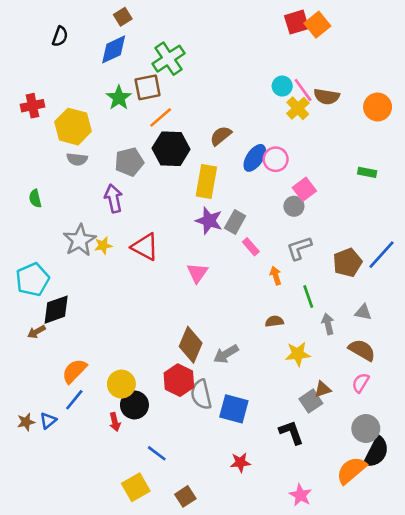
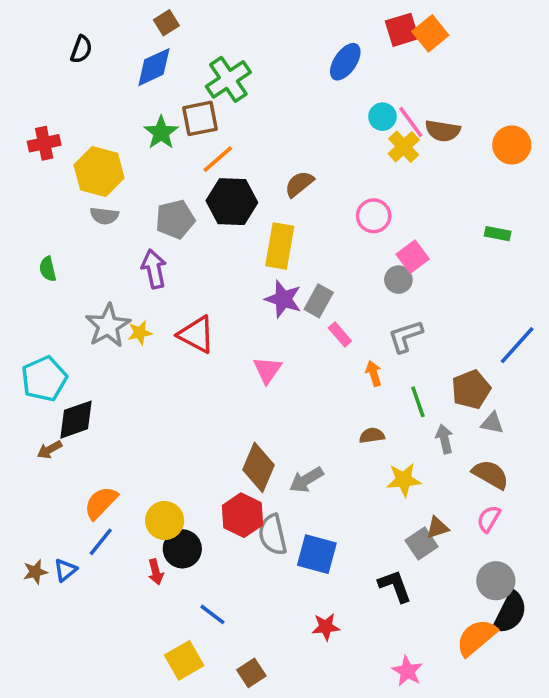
blue ellipse: (255, 158) -> (345, 62), moved
brown pentagon: (348, 262) -> (471, 389), moved

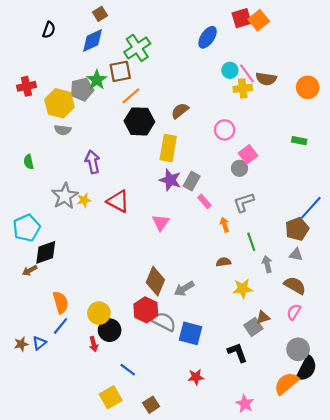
yellow cross: (404, 147) -> (243, 88), turned 36
gray pentagon: (175, 219) -> (82, 89), moved
brown pentagon: (471, 389) -> (297, 229), moved
orange semicircle: (101, 503) -> (61, 302), turned 120
gray semicircle: (273, 535) -> (164, 322), turned 130

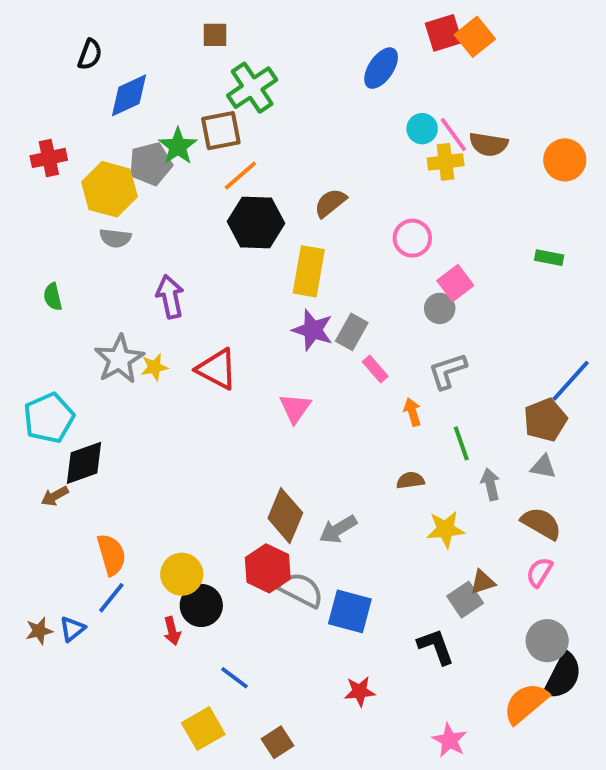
brown square: (100, 14) -> (215, 35), moved, turned 32
blue diamond: (93, 40) -> (129, 95), moved

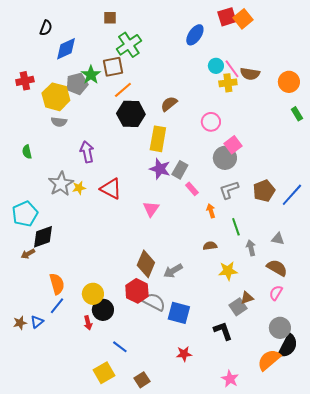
green rectangle: (549, 258) -> (297, 114), moved, turned 48
gray circle: (440, 308) -> (225, 158), size x1.5
brown pentagon: (545, 420) -> (264, 191), moved

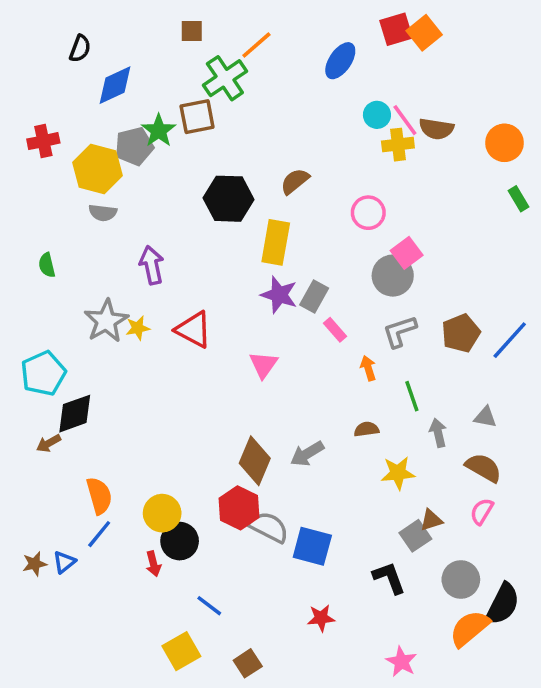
orange line: (123, 90) -> (256, 45), moved
gray arrow: (173, 271) -> (307, 454), moved
gray circle: (280, 328) -> (461, 580), moved

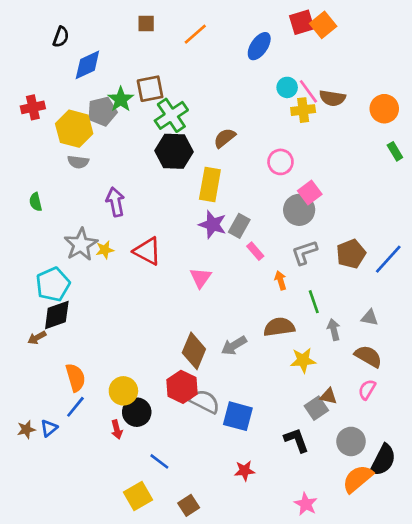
green cross: (225, 78) -> (171, 115), moved
cyan pentagon: (43, 373) -> (53, 284), moved
brown semicircle: (366, 429) -> (279, 327), size x1.6
brown triangle: (431, 520) -> (328, 396), turned 30

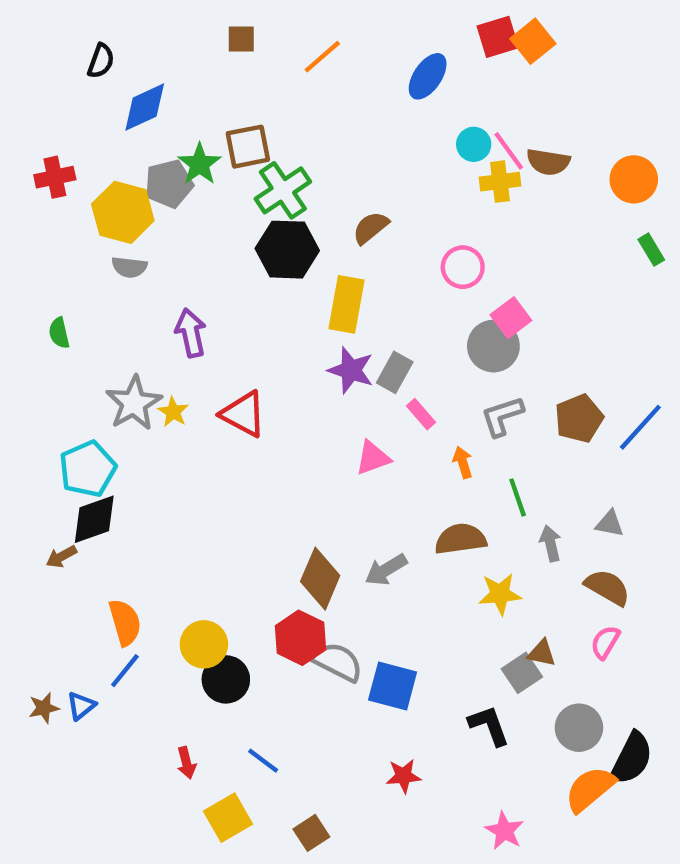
yellow star: (105, 250) -> (173, 412), turned -30
pink triangle: (201, 278) -> (373, 458), moved, turned 35
red arrow: (117, 429) -> (186, 763), moved

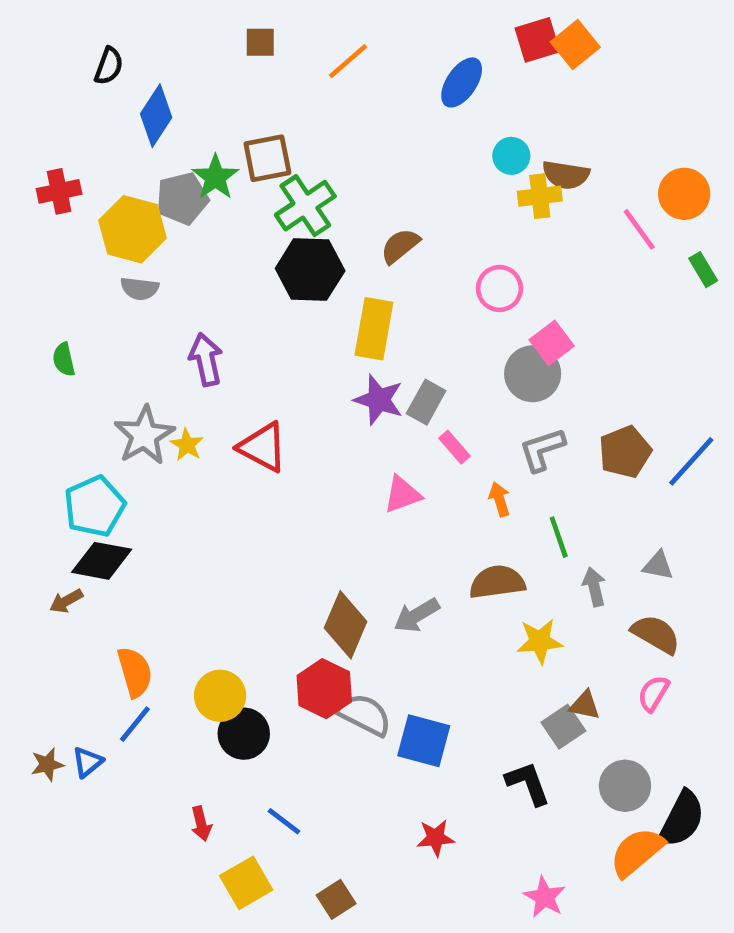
blue diamond: (145, 107) -> (156, 116), turned -32
pink line: (509, 151) -> (639, 229), moved
brown semicircle: (548, 162) -> (566, 175), moved
black diamond: (94, 519) -> (102, 561), turned 30

